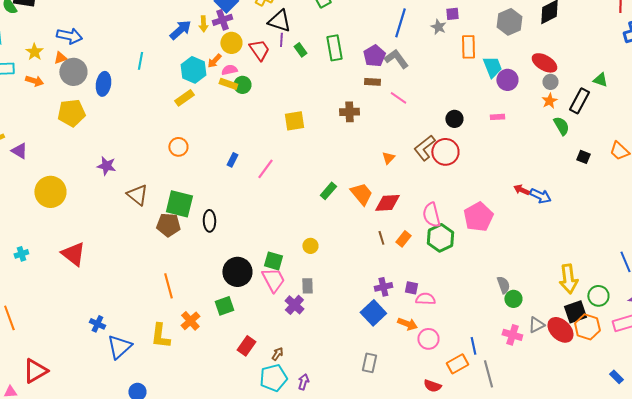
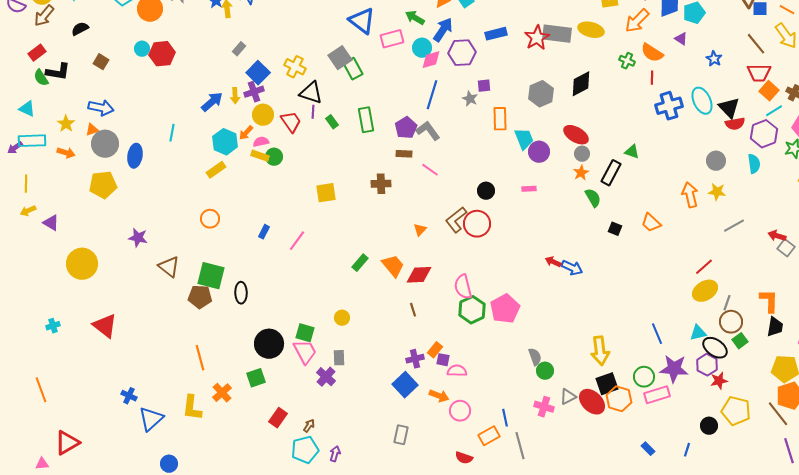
pink pentagon: (478, 217) -> (505, 309), moved
orange rectangle: (403, 239) -> (435, 350), moved
green circle: (598, 296) -> (644, 377), moved

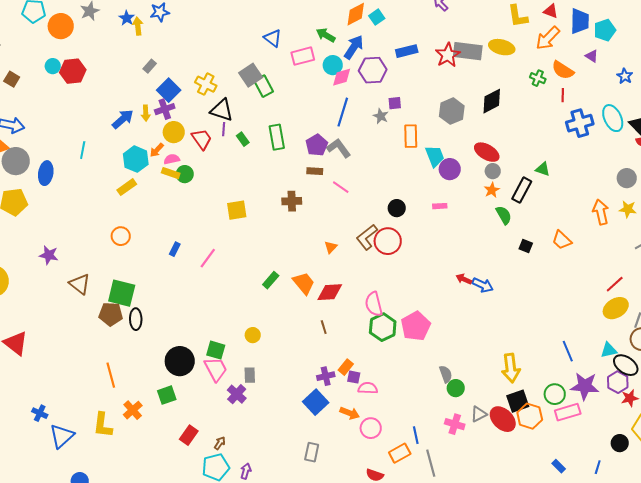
blue triangle: (362, 21) -> (273, 38), size x0.7
black ellipse: (241, 293) -> (136, 319), moved

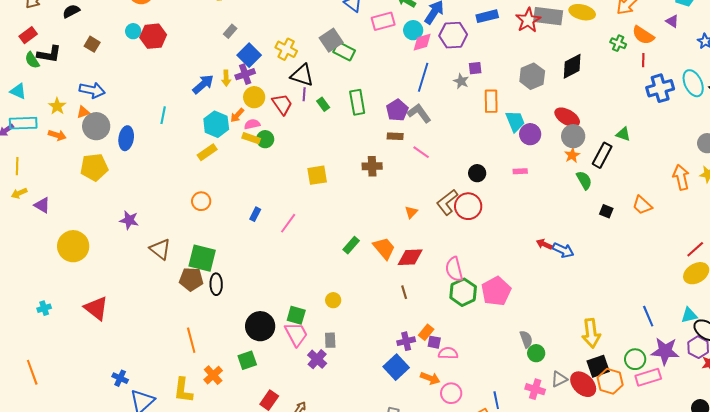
green rectangle: (264, 86) -> (344, 51), turned -35
gray circle: (493, 171) -> (573, 136), size x1.5

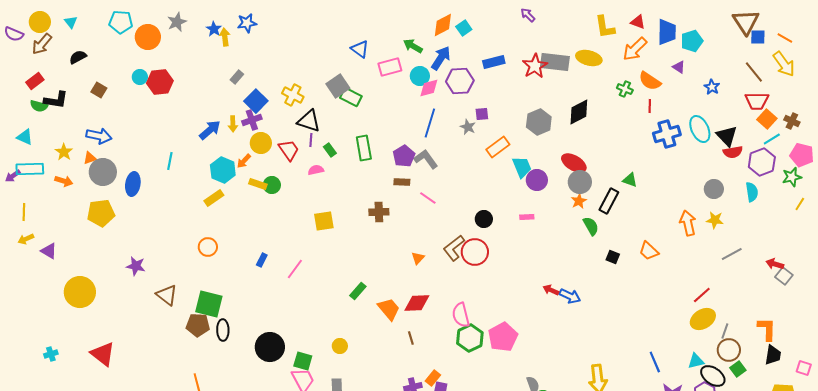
green semicircle: (32, 60) -> (39, 106), turned -42
orange rectangle: (491, 101) -> (498, 147), turned 55
pink semicircle: (252, 124) -> (316, 170), moved
orange trapezoid: (384, 248) -> (389, 309), moved
black circle: (260, 326) -> (270, 347), moved

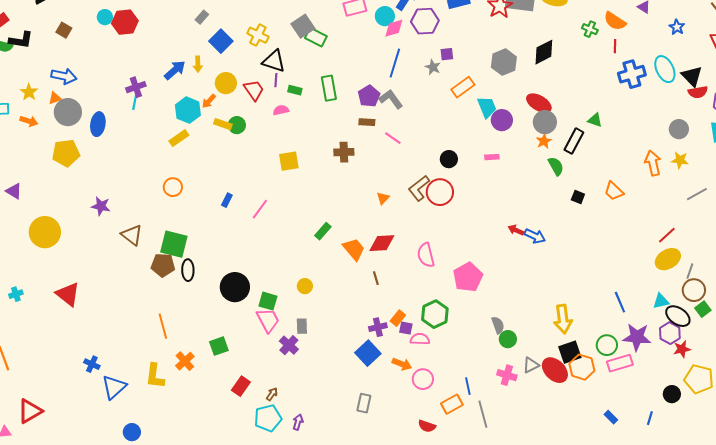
purple cross: (252, 120) -> (136, 87), moved
green rectangle: (330, 150) -> (295, 90), turned -40
green hexagon: (470, 338) -> (435, 314), moved

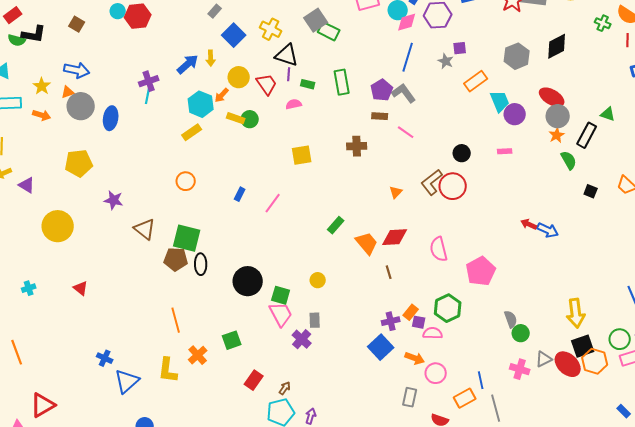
yellow pentagon: (66, 153) -> (79, 163), moved
red triangle: (68, 294) -> (81, 288), size x0.6
gray rectangle: (364, 403) -> (410, 397), moved

